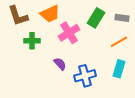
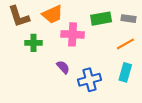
green rectangle: (96, 18) -> (101, 19), turned 48
pink cross: (69, 33) -> (73, 34), turned 35

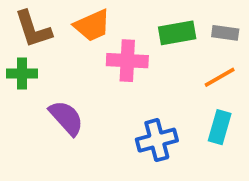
green cross: (34, 43) -> (22, 74), moved
purple semicircle: (63, 67) -> (66, 118), moved, size x1.5

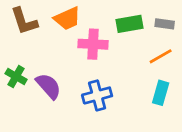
green cross: (22, 74) -> (16, 77), moved, turned 30
blue cross: (157, 140) -> (97, 95), moved

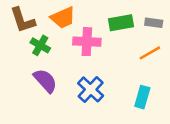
green cross: (16, 77) -> (40, 45), moved
cyan rectangle: (161, 93) -> (142, 97), moved
blue cross: (97, 95) -> (91, 89), turned -32

